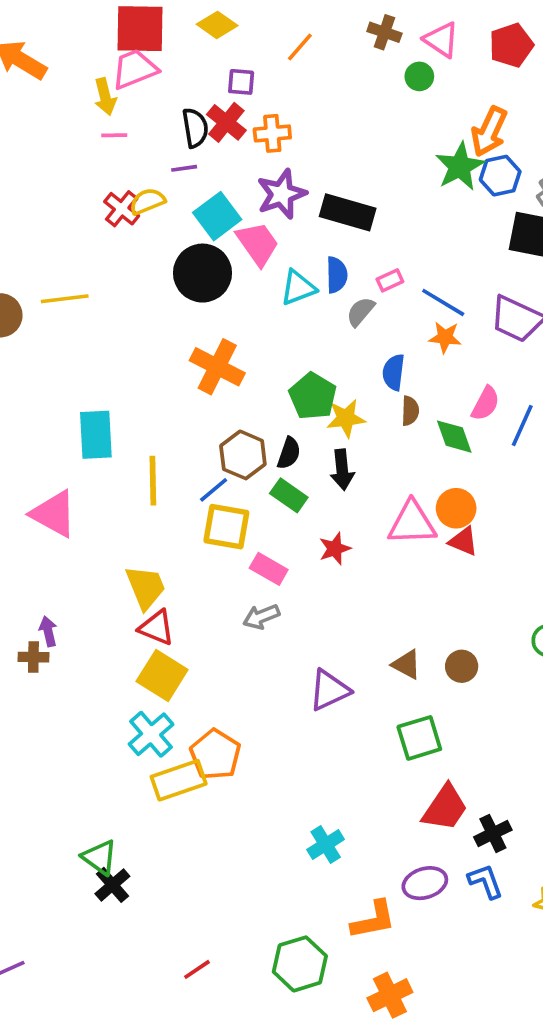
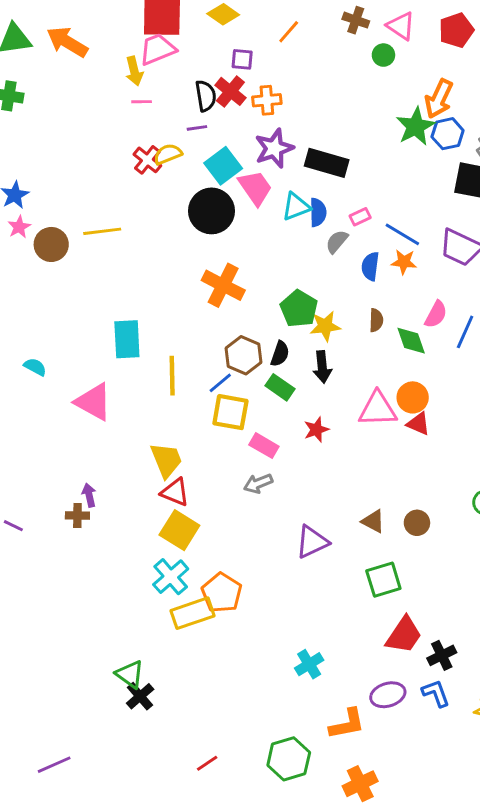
cyan triangle: (298, 288) -> (296, 207), moved
blue semicircle: (394, 372) -> (370, 266), moved

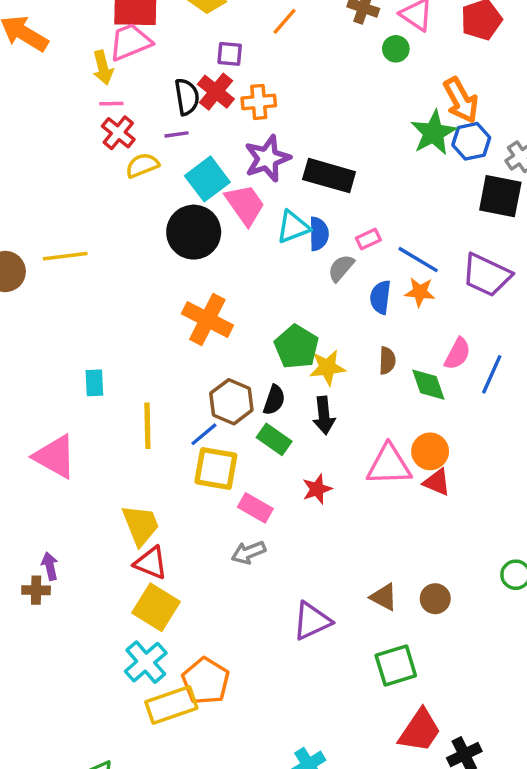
orange arrow: (439, 99) -> (461, 100), turned -54
red cross: (147, 160) -> (118, 133), moved
cyan rectangle: (127, 339) -> (94, 383), size x0.6

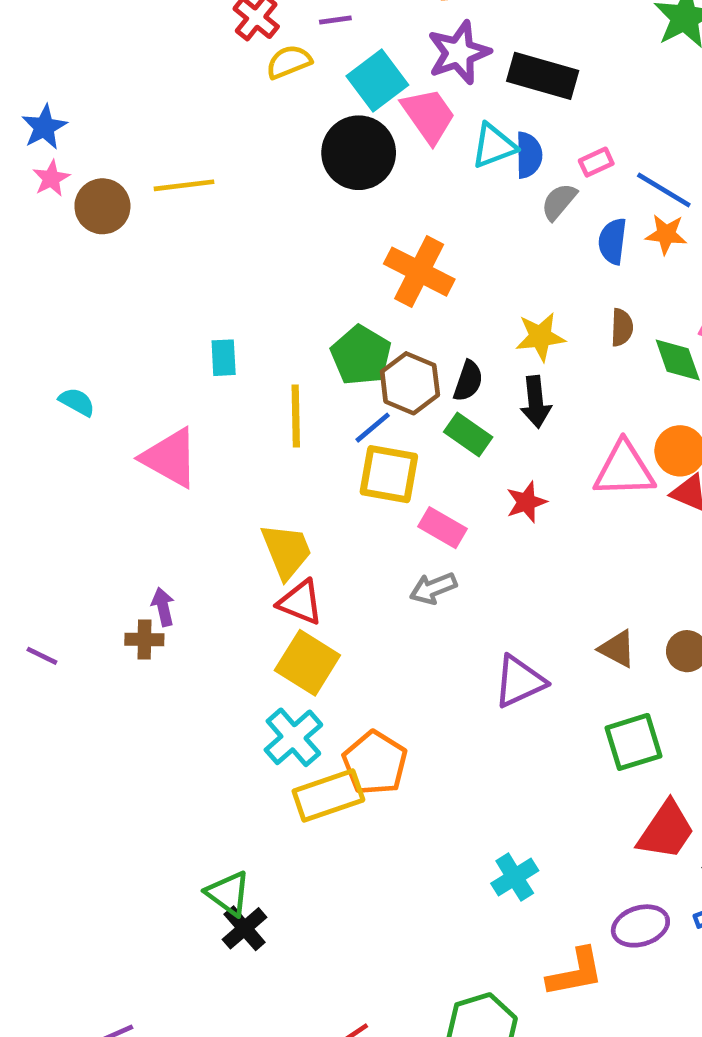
orange cross: (207, 319) -> (419, 272), moved
green pentagon: (296, 347) -> (361, 355), moved

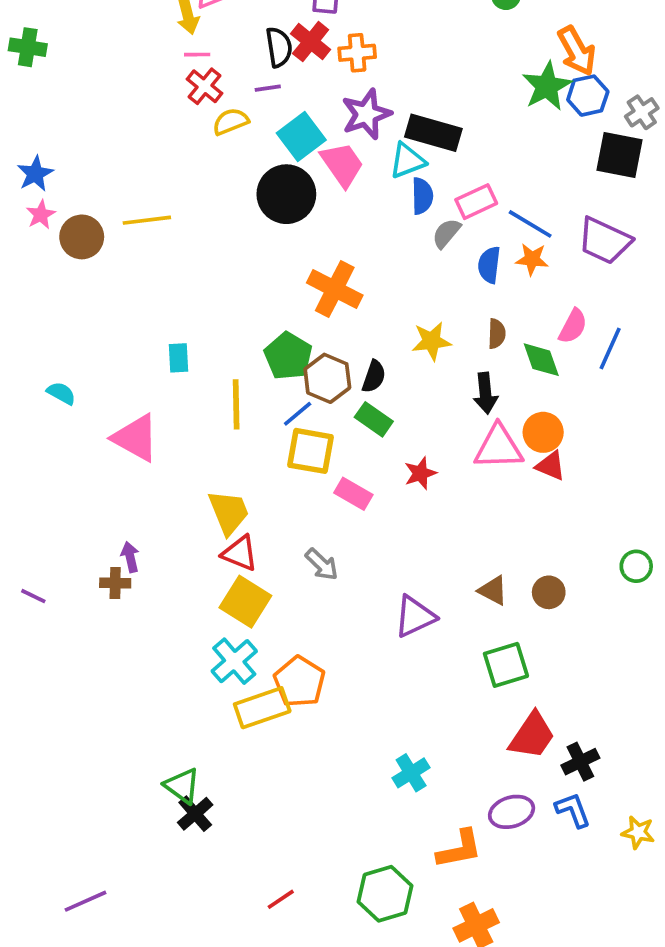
cyan triangle: (494, 146) -> (407, 161), moved
pink rectangle: (596, 162) -> (476, 202), size x1.5
black arrow: (536, 402) -> (485, 393), moved
gray arrow: (433, 588) -> (322, 564), moved, turned -114

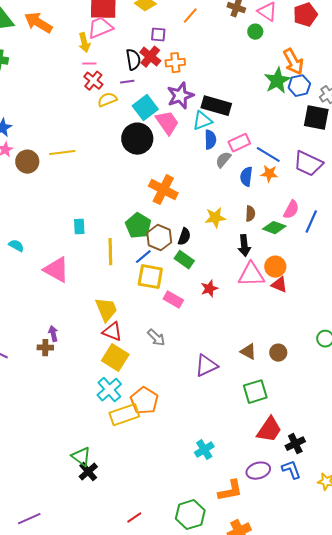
green diamond: (541, 360) -> (274, 228), turned -50

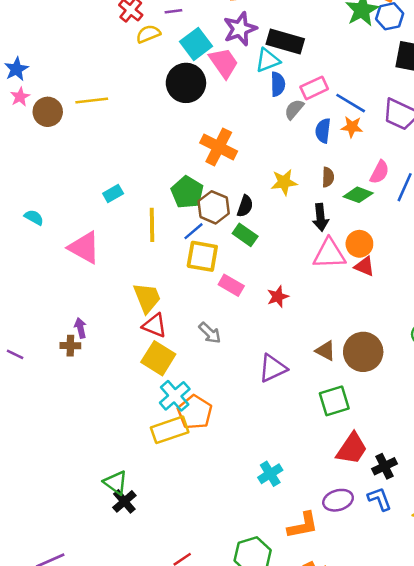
cyan rectangle: (79, 227) -> (113, 194), turned 63
red star: (209, 289) -> (278, 297), moved
brown circle: (278, 353) -> (363, 352), size x1.8
cyan cross: (109, 390) -> (175, 396), moved

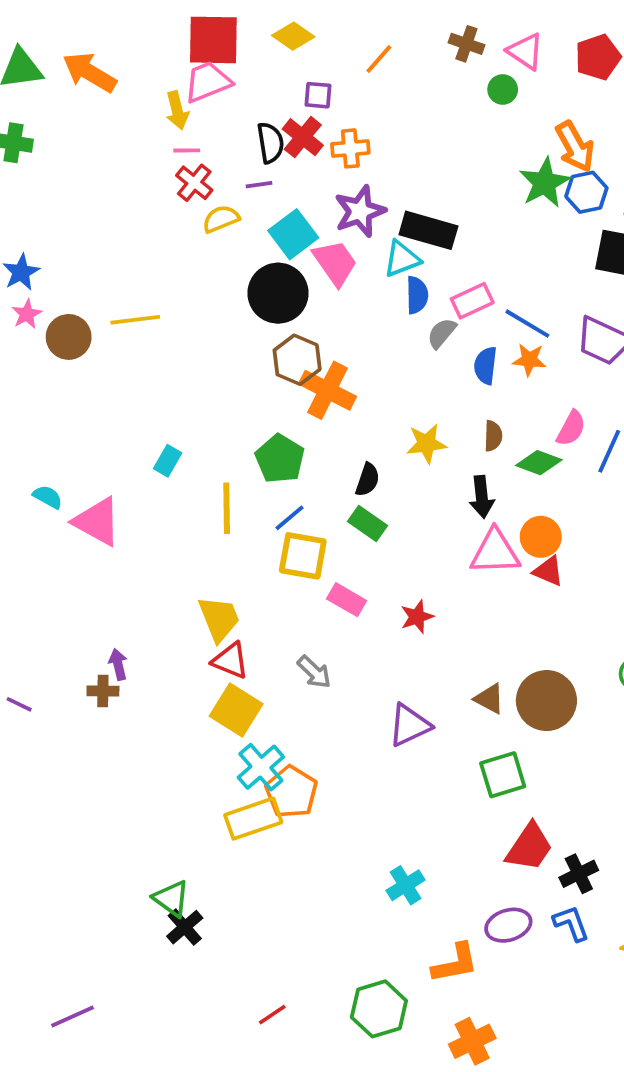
cyan rectangle: (113, 194) -> (168, 461), turned -30
brown hexagon: (214, 207) -> (297, 360), moved
pink triangle: (84, 248) -> (97, 522), moved

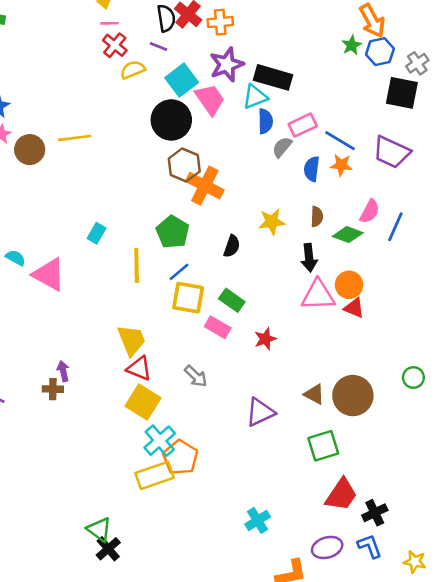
green star: (545, 183) -> (352, 45), size x0.6
purple line: (259, 185) -> (158, 47), turned 30
green rectangle: (367, 523) -> (232, 300), moved

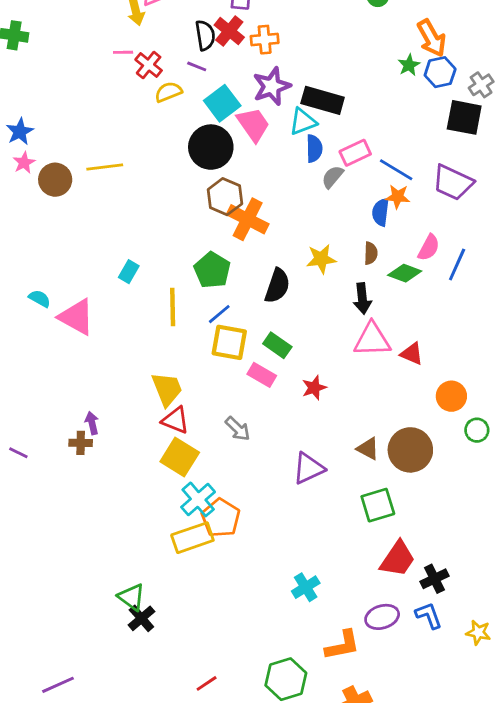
pink line: (109, 23) -> (123, 52), moved
blue semicircle: (312, 169) -> (381, 212), moved
black semicircle: (232, 246) -> (277, 286), size x1.4
orange circle: (349, 285) -> (451, 396), moved

